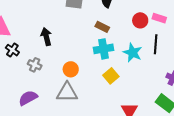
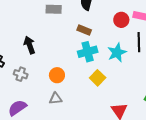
cyan star: (133, 53) -> (117, 53), turned 30
gray triangle: (67, 92) -> (56, 99), size x0.6

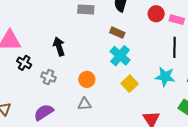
red circle: (121, 20) -> (156, 14), moved
cyan cross: (88, 52) -> (120, 56), turned -36
cyan star: (117, 53) -> (165, 77), moved, turned 30

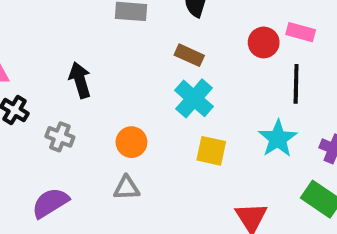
red circle: (156, 14) -> (264, 42), moved
cyan star: (165, 77) -> (278, 139), turned 30
yellow square: (130, 84) -> (211, 151), turned -35

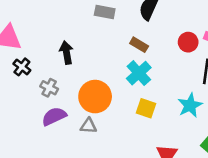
orange circle: (131, 142) -> (95, 97), size x1.6
purple semicircle: (50, 203) -> (54, 116), moved

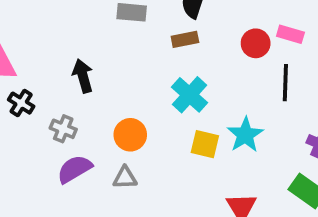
brown rectangle: (139, 45) -> (185, 39), moved, turned -36
orange circle: (95, 97) -> (130, 135), size x0.7
cyan star: (190, 105) -> (245, 135), moved

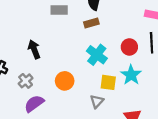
red circle: (256, 43) -> (129, 47), moved
gray cross: (63, 129) -> (26, 81), turned 32
gray triangle: (125, 178) -> (97, 101), moved, turned -40

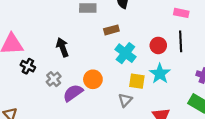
brown rectangle: (91, 23) -> (111, 30), moved
purple semicircle: (34, 104) -> (73, 93), moved

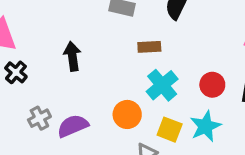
gray cross: (54, 79) -> (39, 118), moved
orange circle: (93, 79) -> (127, 114), moved

